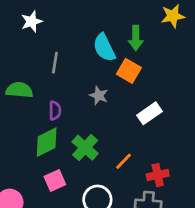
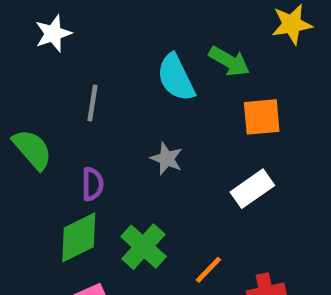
green arrow: (136, 38) -> (229, 61), turned -60
orange square: (129, 71) -> (262, 117), moved, turned -35
green semicircle: (19, 90) -> (32, 149), turned 44

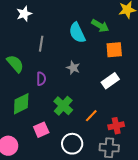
green diamond: (79, 237) -> (21, 104), moved

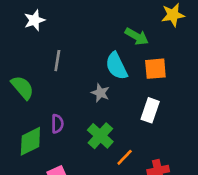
cyan semicircle: (77, 33) -> (116, 66), moved
purple semicircle: (41, 79) -> (57, 124), moved
white rectangle: (110, 81) -> (150, 110), turned -36
green cross: (63, 106) -> (100, 136), moved

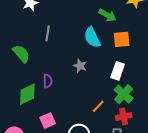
gray star: (100, 93) -> (80, 66), moved
green cross: (100, 136) -> (124, 94), moved

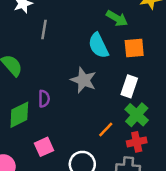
gray line: (48, 33) -> (44, 29), moved
gray star: (80, 66) -> (84, 80), size x1.5

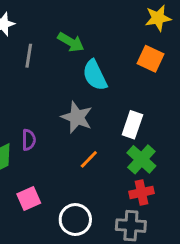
green arrow: (117, 18) -> (71, 42), moved
orange square: (134, 48) -> (150, 59), moved, turned 30
orange line: (106, 130) -> (89, 159), moved

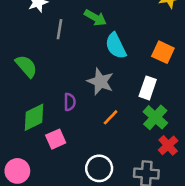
orange square: (150, 59) -> (163, 52), moved
purple semicircle: (29, 140) -> (70, 102), moved
red cross: (141, 192) -> (168, 145), moved, turned -30
pink square: (29, 198) -> (56, 139), moved

